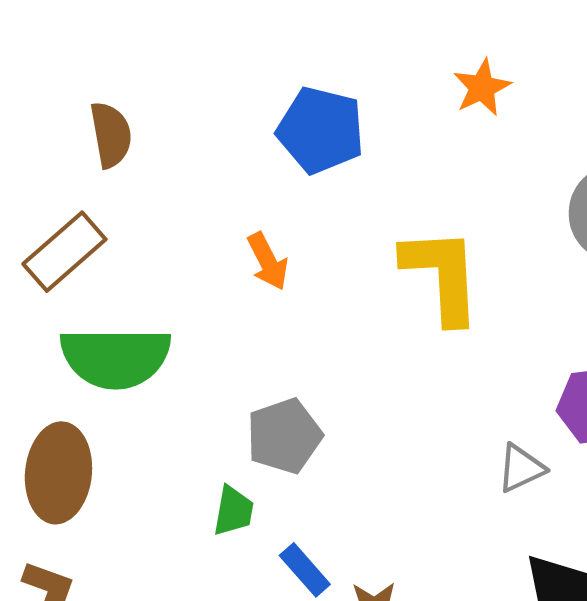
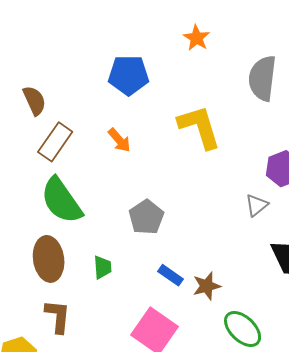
brown rectangle: (64, 252) -> (55, 142), moved
green semicircle: (116, 358) -> (61, 201), turned 69
green trapezoid: (233, 511) -> (103, 267), moved

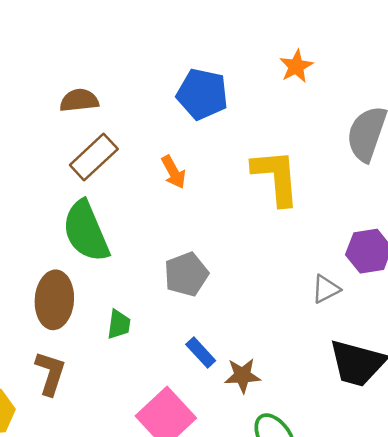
brown semicircle: (34, 101) -> (79, 100), turned -84

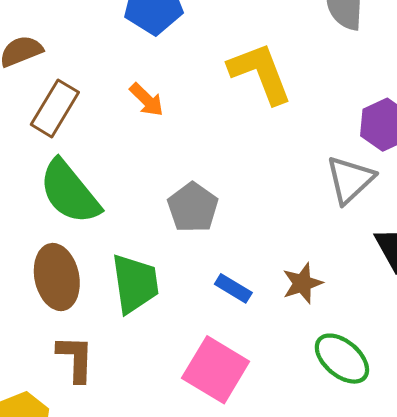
gray triangle: (326, 289) -> (350, 180), size x1.5
green trapezoid: (119, 324) -> (135, 284), size x1.8
brown star: (242, 375) -> (302, 283), moved

